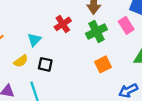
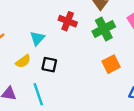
red cross: (63, 24) -> (68, 21), turned -35

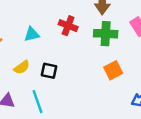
green cross: (104, 29) -> (106, 34), turned 30
cyan triangle: (37, 38) -> (32, 34), moved, turned 35

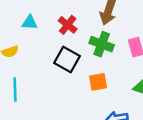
black square: (49, 71) -> (67, 60), moved, size x1.5

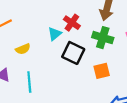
cyan triangle: (30, 23) -> (55, 34), moved, turned -40

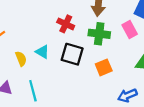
cyan triangle: (55, 34) -> (42, 52), moved, turned -40
yellow semicircle: (23, 49) -> (21, 59), turned -80

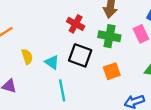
cyan triangle: (42, 52) -> (52, 62), moved
cyan line: (33, 91) -> (62, 90), moved

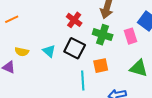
yellow semicircle: (27, 57) -> (22, 52), moved, turned 112
cyan line: (62, 90) -> (83, 80), moved

